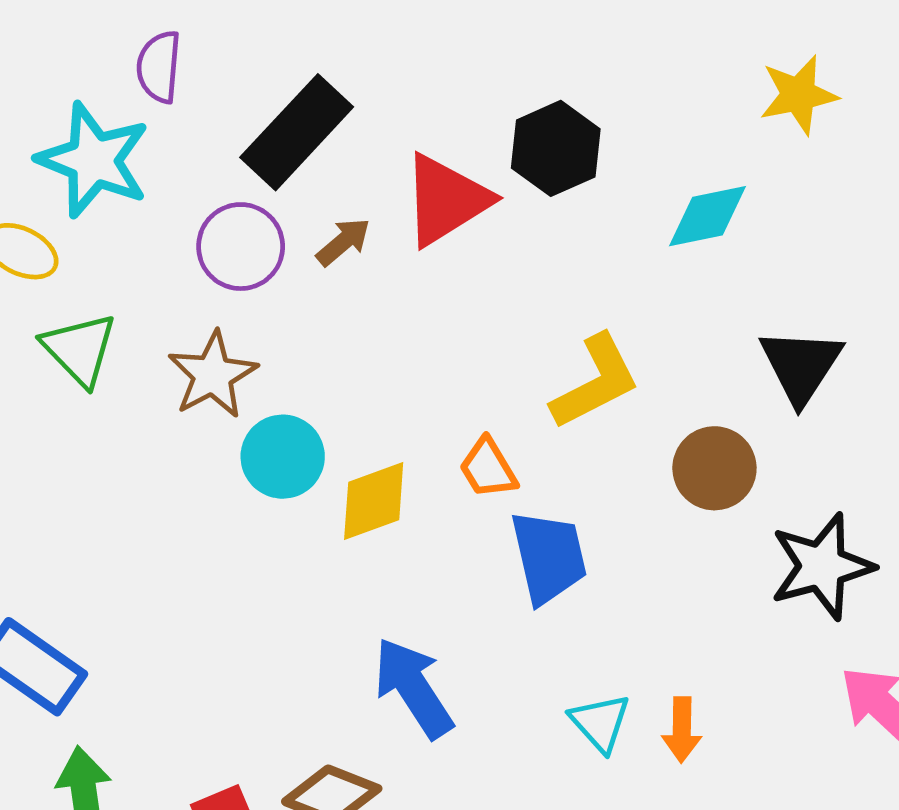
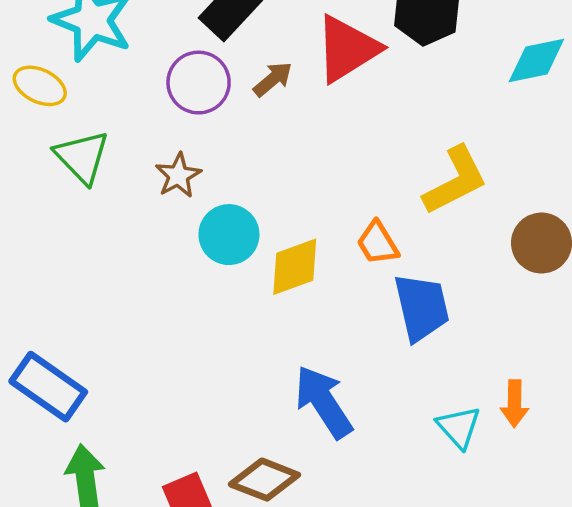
brown star: (213, 375) -> (178, 175), size x0.7
orange arrow: (682, 730) -> (514, 404), moved

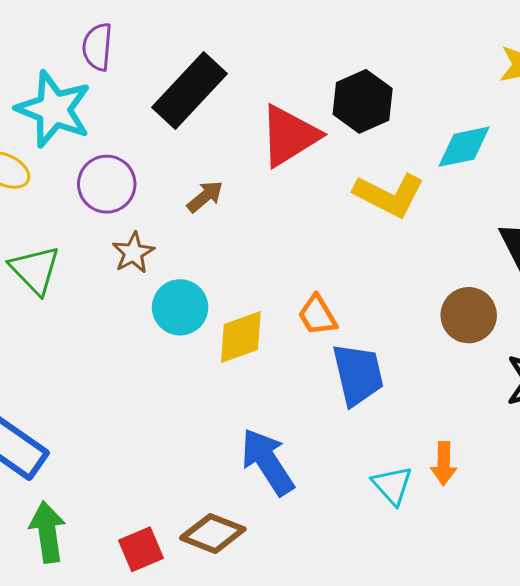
brown arrow: (273, 79) -> (205, 197), moved
purple circle: (199, 83) -> (107, 184), moved
green triangle: (82, 157) -> (35, 270), moved
yellow L-shape: (455, 181) -> (389, 195), moved, turned 54

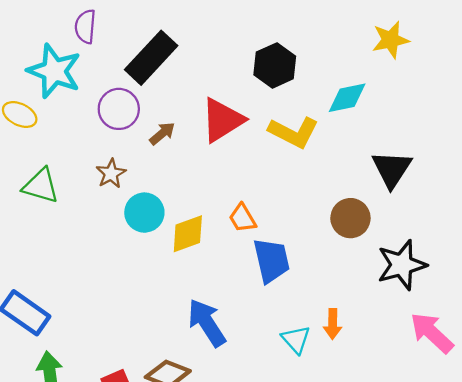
red triangle: (289, 136) -> (222, 120), moved
purple circle: (107, 184) -> (119, 109), moved
green triangle: (35, 270) -> (41, 186), turned -30

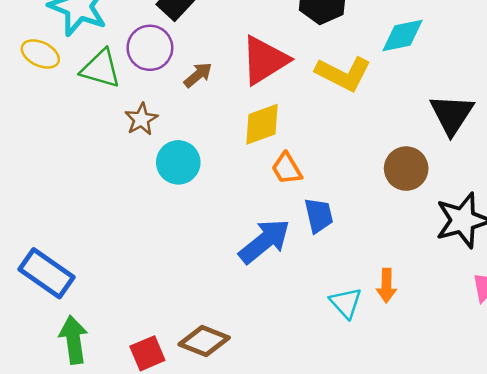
green triangle: (41, 186) -> (101, 69), moved
yellow diamond: (188, 234) -> (262, 124), moved
blue trapezoid: (271, 260) -> (319, 215), size x0.7
blue arrow: (207, 323) -> (264, 241), moved, turned 84

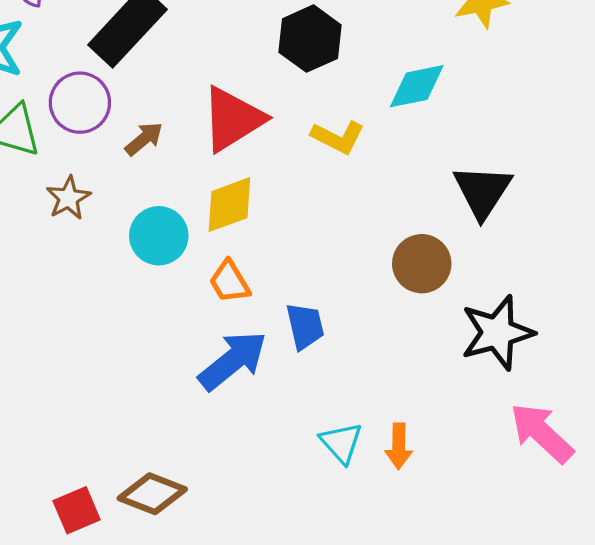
yellow L-shape: (343, 74) -> (338, 137), size x0.7
cyan circle: (178, 162) -> (159, 236), moved
orange trapezoid: (287, 169) -> (229, 282), moved
orange arrow: (386, 286) -> (399, 446), moved

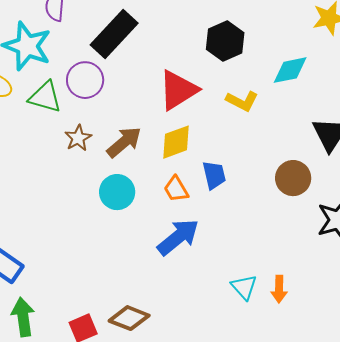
brown arrow: (144, 139) -> (124, 142), moved, size x1.5
cyan circle: (159, 236) -> (117, 192), moved
blue trapezoid: (305, 326) -> (214, 175), moved

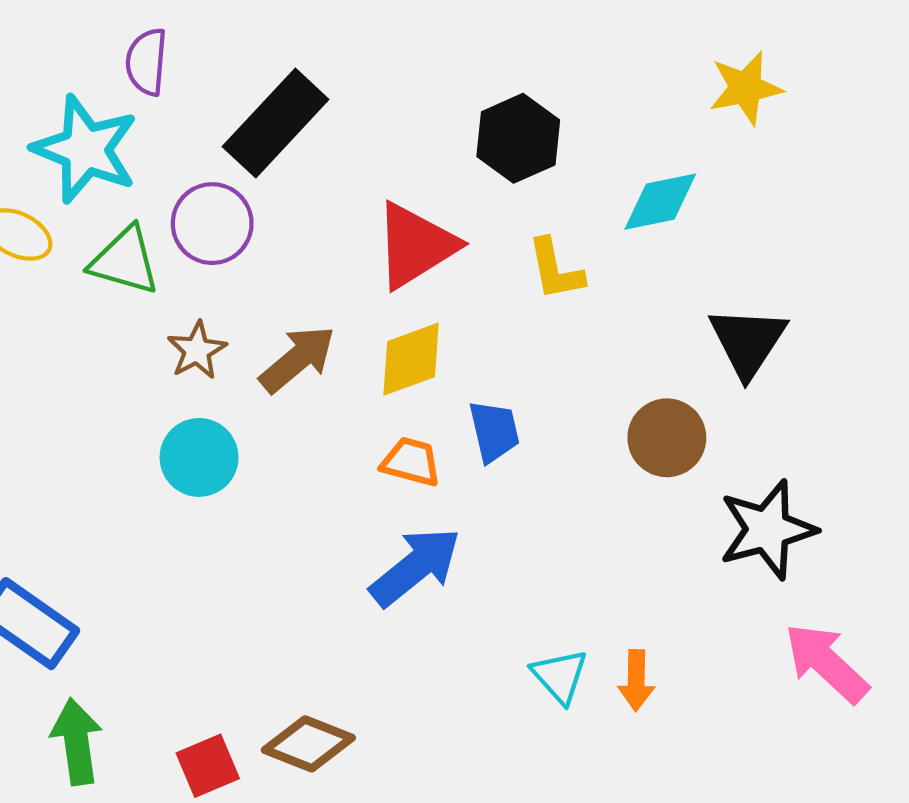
yellow L-shape: (242, 101) -> (555, 269), turned 52
orange trapezoid: (176, 189) -> (411, 462), turned 136
cyan circle: (117, 192) -> (199, 457), moved

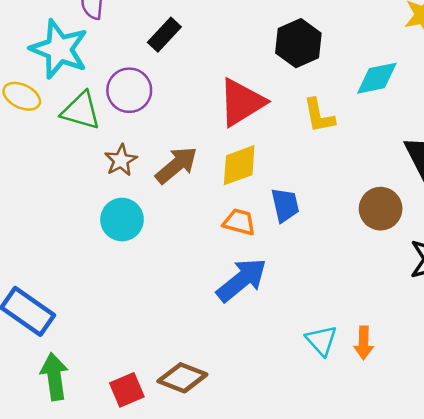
black rectangle: (276, 123) -> (164, 35), size x0.6

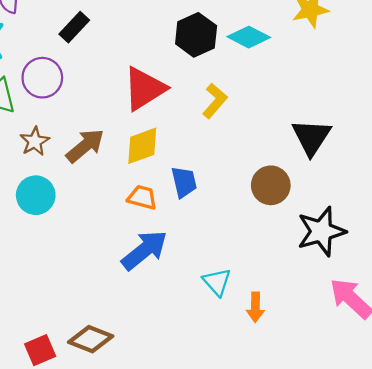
cyan diamond: (377, 78) -> (249, 37), moved, turned 39
yellow L-shape: (319, 116) -> (215, 101), turned -128
cyan triangle: (321, 340) -> (217, 282), moved

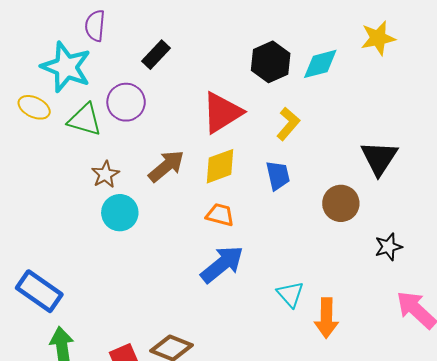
cyan diamond: (249, 37) -> (320, 64), turned -42
brown star: (35, 141) -> (105, 174), moved
blue trapezoid: (184, 182) -> (278, 175), moved
black star: (321, 231) -> (388, 247), size x0.6
orange arrow: (255, 307) -> (326, 318), size x1.4

